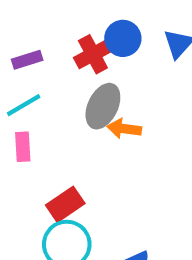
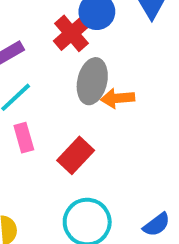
red rectangle: (65, 204) -> (76, 155), moved

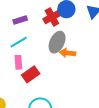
red rectangle: (76, 155) -> (31, 74), moved

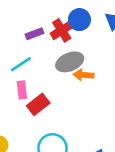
purple rectangle: (20, 20) -> (34, 34), moved
gray ellipse: (57, 42) -> (70, 62), turned 45

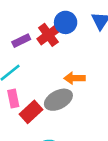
gray ellipse: (70, 62) -> (58, 100), moved

